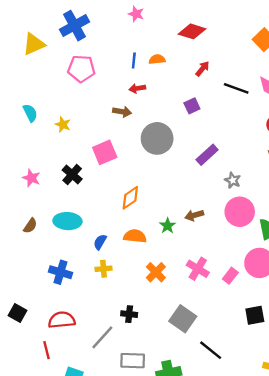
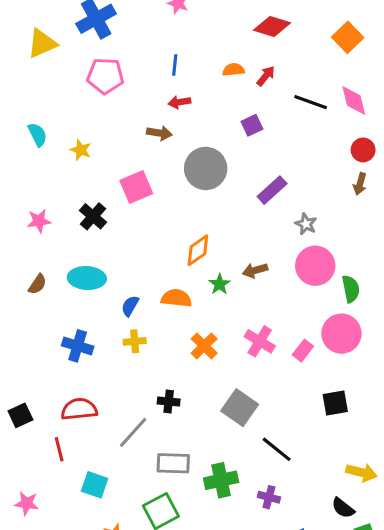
red diamond: (192, 31) -> (272, 26), moved
orange semicircle: (157, 59) -> (233, 70), moved
pink star: (31, 178) -> (39, 221), turned -30
orange diamond: (130, 198) -> (198, 250), moved
black square: (17, 313) -> (20, 415), moved, turned 36

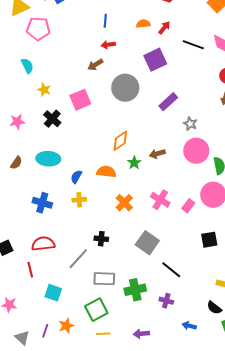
pink pentagon: (105, 76) -> (38, 29), moved
purple square: (252, 125) -> (155, 60), size x1.6
brown arrow: (159, 133) -> (95, 65), turned 140
cyan semicircle: (37, 135) -> (27, 66), moved
yellow star: (81, 150) -> (44, 90), moved

